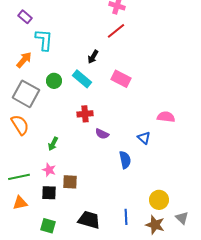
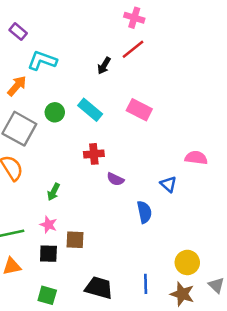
cyan L-shape: (44, 40) -> (42, 61), turned -75
black arrow: (93, 57) -> (104, 66), moved

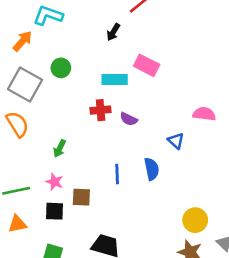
black arrow: (104, 66) -> (113, 32), moved
cyan rectangle: (90, 110) -> (115, 79), moved, turned -40
purple semicircle: (115, 179) -> (129, 119), moved
blue line: (146, 284) -> (117, 174), moved

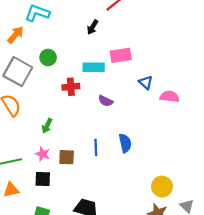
pink rectangle: (147, 65) -> (121, 55), turned -36
red cross: (101, 110) -> (71, 87), moved
blue triangle: (176, 141) -> (146, 82), moved
brown square: (81, 197) -> (67, 157), moved

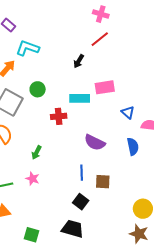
purple semicircle: (106, 101) -> (95, 142), moved, size x1.5
blue semicircle: (125, 143) -> (133, 146), moved
brown square: (67, 157) -> (103, 182), moved
black square: (43, 179) -> (81, 202), moved, turned 35

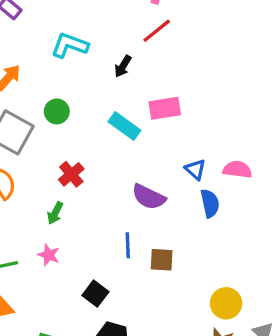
cyan L-shape: (27, 48) -> (70, 45), moved
cyan rectangle: (80, 98) -> (124, 126), turned 36
blue triangle: (128, 112) -> (195, 169), moved
red cross: (59, 116) -> (71, 174), moved, turned -35
black square: (81, 202) -> (95, 294), moved

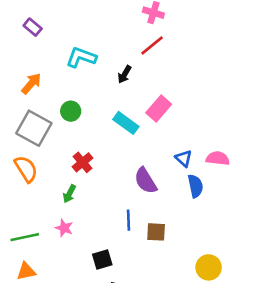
pink rectangle: (165, 108) -> (159, 108), turned -40
purple semicircle: (149, 197) -> (146, 181), turned 32
black square: (95, 294) -> (102, 260), turned 36

